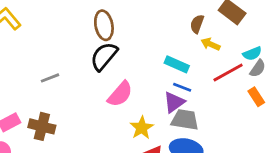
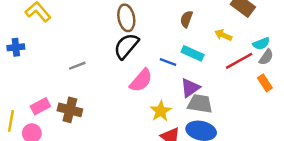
brown semicircle: (197, 24) -> (186, 19), moved
blue line: (182, 87) -> (168, 62), moved

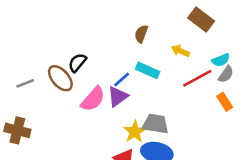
brown ellipse: (126, 18) -> (60, 78), moved, turned -30
black semicircle: (126, 46) -> (77, 63), size x0.7
blue line: (168, 62) -> (122, 80), turned -63
purple triangle: (190, 88) -> (118, 96), moved
yellow star: (161, 111) -> (135, 132), moved

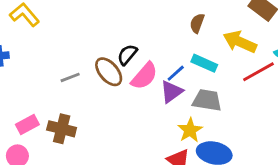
yellow arrow: (180, 51) -> (240, 42), size x1.6
pink semicircle: (93, 99) -> (144, 76), moved
gray trapezoid: (156, 124) -> (207, 100), moved

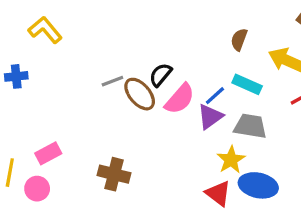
gray line: (70, 77) -> (112, 81), moved
brown cross: (62, 129) -> (114, 174), moved

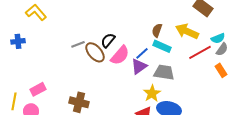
brown semicircle: (239, 40) -> (157, 30), moved

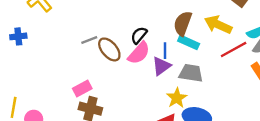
brown semicircle: (157, 30) -> (183, 23), size x1.5
black semicircle: (108, 40) -> (139, 35), moved
blue line: (142, 53) -> (165, 51), turned -48
pink rectangle: (38, 89) -> (82, 88), moved

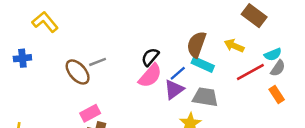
yellow arrow: (218, 25) -> (234, 46), size x0.7
brown ellipse: (109, 49) -> (78, 72), moved
blue line: (165, 51) -> (178, 73), turned 49

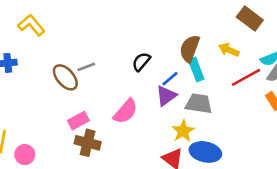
cyan rectangle: (203, 64) -> (196, 70), turned 45
pink semicircle: (150, 76) -> (126, 111), moved

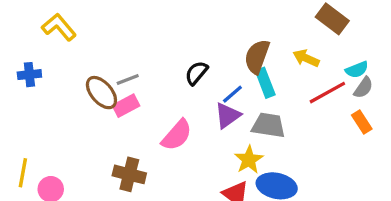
pink rectangle: (78, 121) -> (126, 106), moved

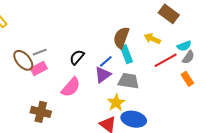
black semicircle: (196, 73) -> (77, 57), moved

